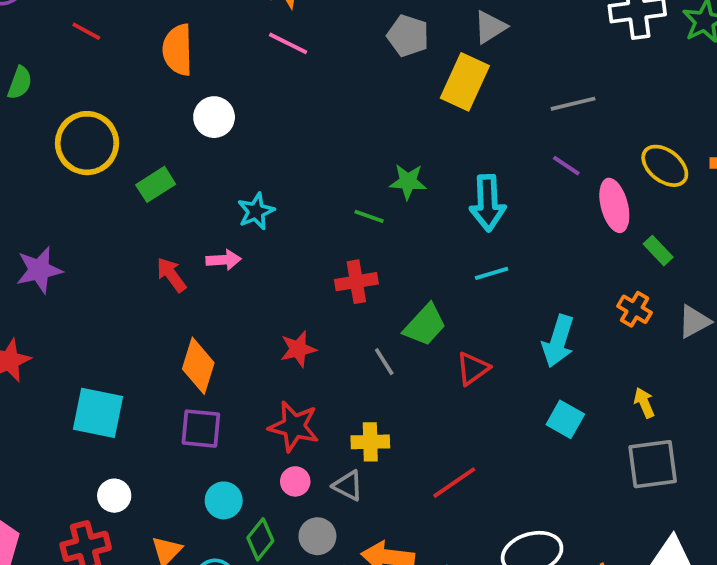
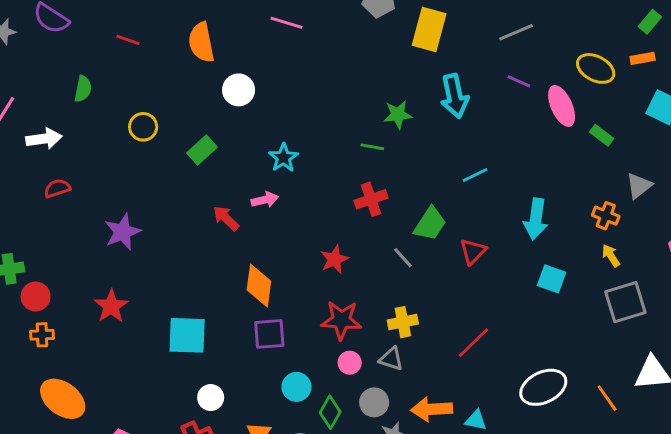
yellow circle: (87, 143) -> (143, 127), size x0.6
cyan arrow: (488, 203) -> (454, 96), moved
orange cross: (635, 309) -> (606, 216), moved

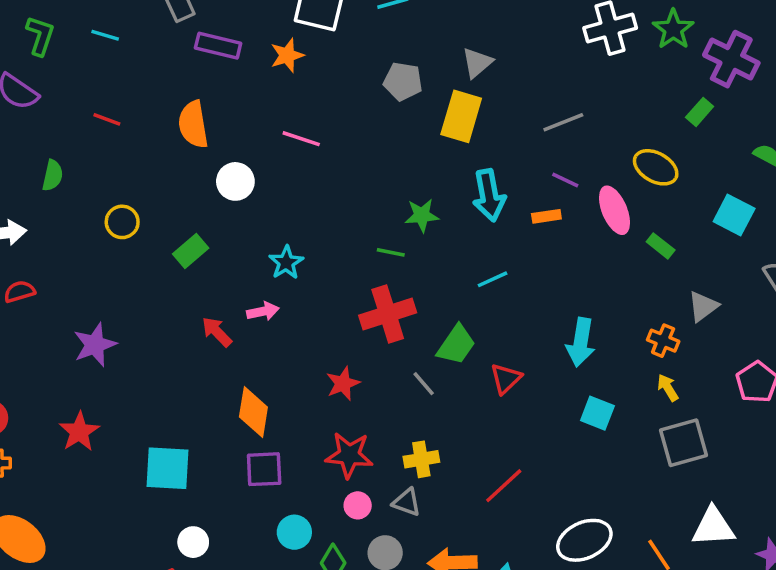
green rectangle: (650, 22) -> (700, 112), moved
pink line: (286, 23) -> (301, 139), moved
orange rectangle: (643, 58) -> (546, 216), moved
cyan line: (475, 175) -> (493, 279), moved
red cross: (371, 199) -> (388, 314), size x1.4

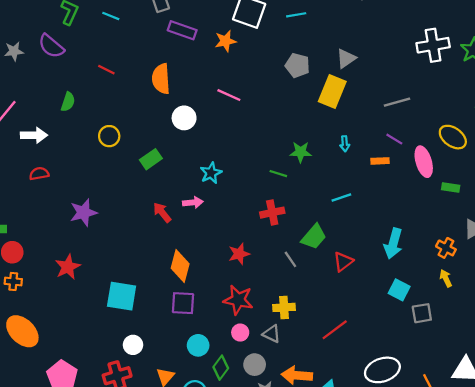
cyan arrow: (489, 195) -> (345, 144), size x0.5
green rectangle: (661, 246) -> (451, 187), turned -36
red cross: (388, 314) -> (272, 213), size x0.7
gray square: (684, 443) -> (422, 313), moved, size x0.7

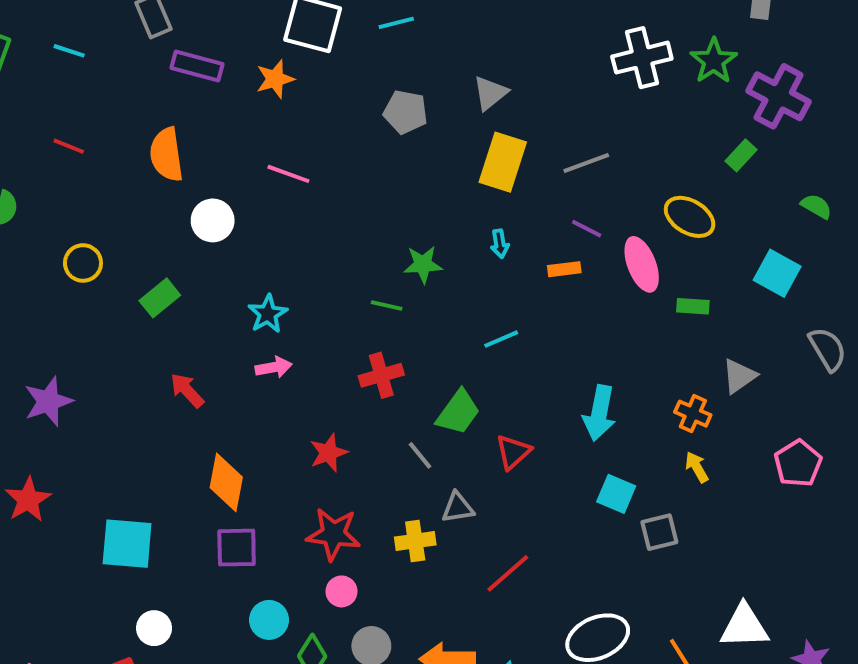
yellow rectangle: (332, 92) -> (503, 162), moved
pink arrow: (193, 203) -> (274, 367), moved
gray triangle: (272, 334) -> (458, 508), moved, turned -30

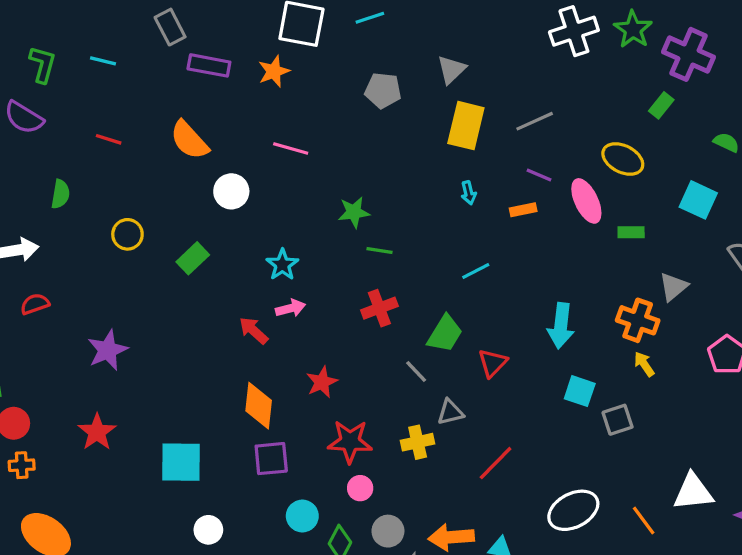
orange semicircle: (166, 155) -> (189, 140), turned -30
green star: (423, 264) -> (354, 212), moved
red arrow: (187, 390) -> (254, 330), moved
orange cross: (693, 414) -> (638, 320), size x1.4
red star: (328, 453) -> (322, 382), moved

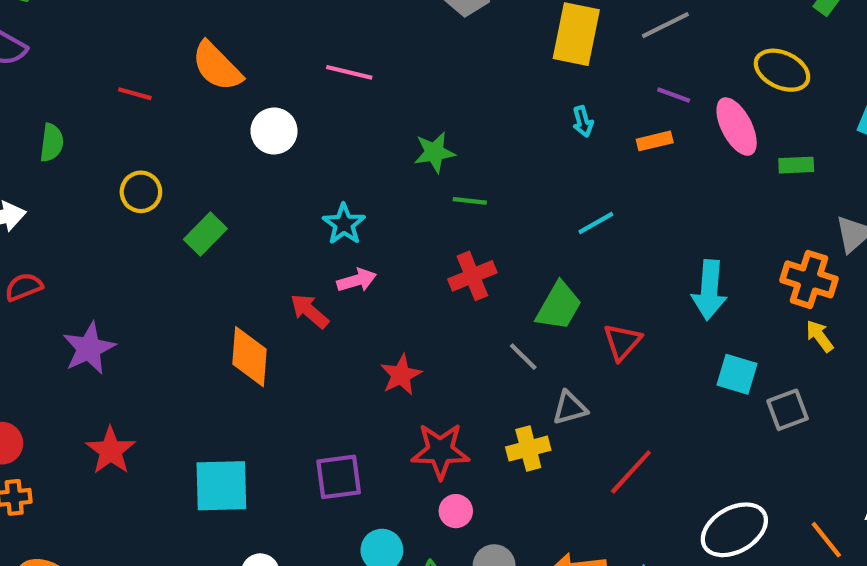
red line: (109, 139) -> (135, 94), moved
green rectangle: (193, 258) -> (205, 234), moved
purple star: (108, 350) -> (89, 348), moved
orange diamond: (259, 406) -> (250, 357), moved

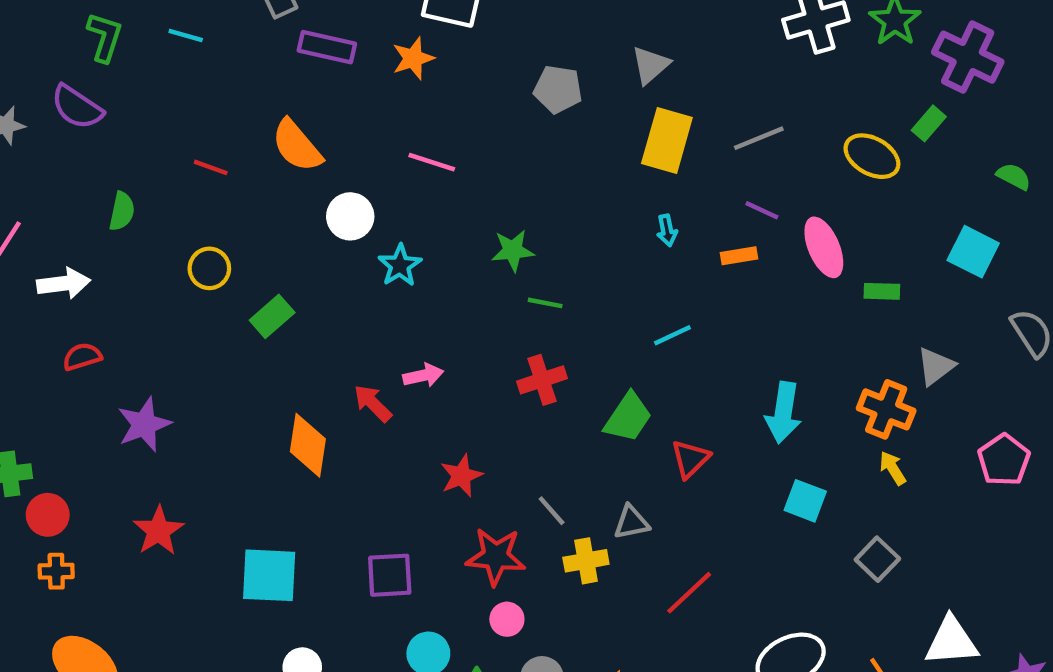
yellow ellipse: (782, 70) -> (872, 156), moved
cyan star: (344, 224) -> (400, 265), moved
gray line: (523, 357) -> (552, 511), moved
gray square: (788, 410) -> (877, 559), moved, turned -30

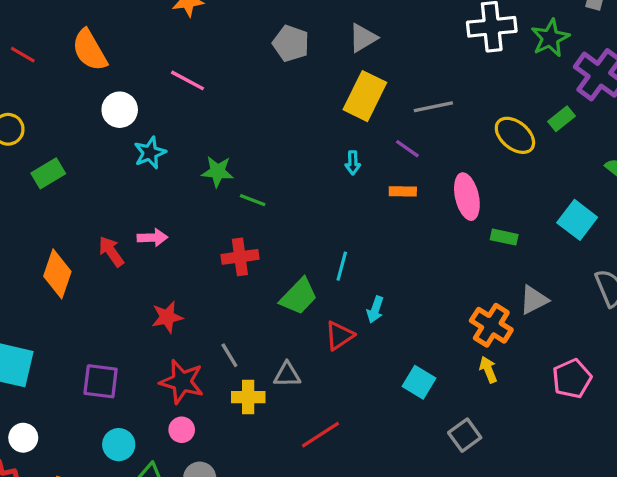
purple line: (762, 210) -> (407, 149), moved
green star: (513, 250) -> (218, 172), moved
cyan line: (672, 335) -> (342, 266), moved, turned -60
cyan arrow: (783, 413) -> (375, 309), moved, size x0.6

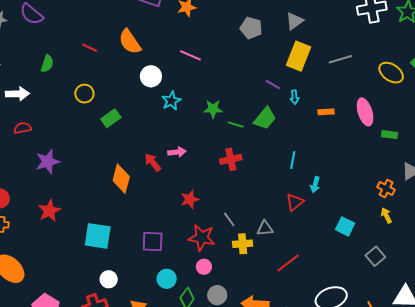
purple line: (407, 149) -> (273, 84), moved
green trapezoid: (299, 296) -> (265, 118), moved
orange cross: (491, 325) -> (386, 188), size x0.7

